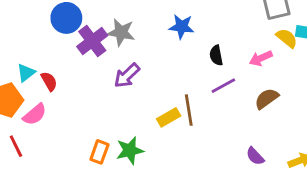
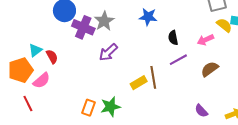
gray star: (121, 32) -> (104, 21), turned 30
purple cross: (92, 41) -> (83, 27), turned -30

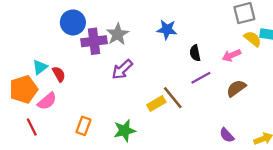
purple cross: (83, 27) -> (94, 41), turned -30
brown line: (153, 77) -> (173, 98), turned -30
orange rectangle: (88, 108) -> (83, 126), moved

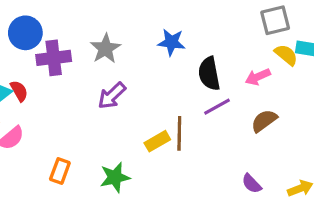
blue circle: (73, 22) -> (25, 33), moved
purple cross: (94, 41) -> (54, 58), moved
black semicircle: (195, 53) -> (209, 74), size x1.5
red semicircle: (59, 74) -> (19, 91), moved
brown line: (173, 98) -> (179, 133), turned 40

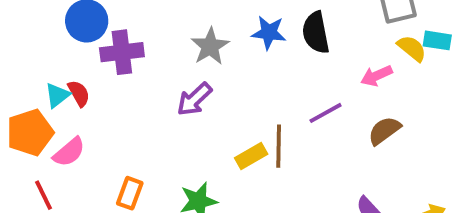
gray star: (105, 49) -> (210, 46), moved
black semicircle: (209, 74) -> (316, 33), moved

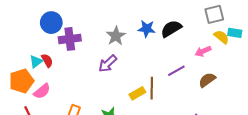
black semicircle: (316, 33) -> (171, 29), turned 70

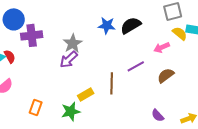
gray star: (116, 36) -> (73, 43), moved
yellow rectangle: (137, 93) -> (86, 94), moved

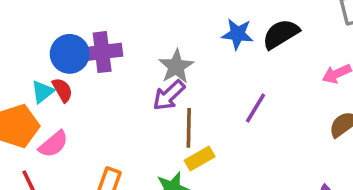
blue circle: (14, 19) -> (70, 54), moved
purple line: (136, 66) -> (256, 108), moved, turned -30
brown line: (112, 83) -> (189, 128), moved

